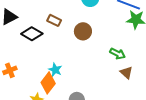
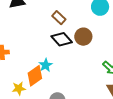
black diamond: (32, 34) -> (62, 39), moved

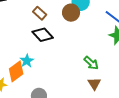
brown circle: (83, 37) -> (71, 13), moved

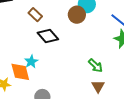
brown rectangle: (40, 13) -> (35, 15), moved
orange diamond: (16, 71) -> (20, 72), turned -70

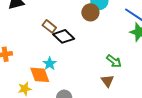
brown rectangle: (35, 15) -> (49, 26), moved
brown triangle: (98, 86) -> (107, 81), moved

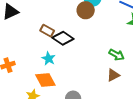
cyan star: (50, 64) -> (49, 59), moved
brown triangle: (107, 81) -> (113, 75), turned 48

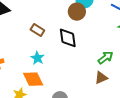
black diamond: (63, 38) -> (68, 38), moved, turned 45
green arrow: (117, 55) -> (105, 58), turned -70

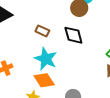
cyan star: (37, 58) -> (46, 59), size x1.6

